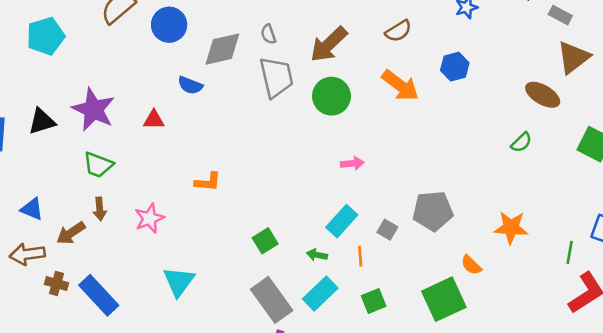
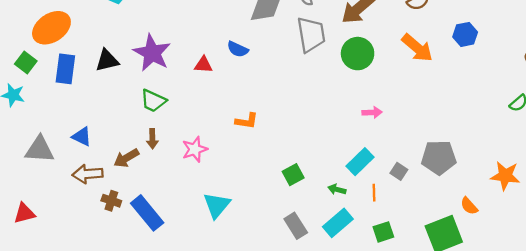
blue semicircle: (190, 85) -> (238, 49), moved
blue triangle: (32, 209) -> (82, 137), moved
gray rectangle: (272, 300) -> (296, 226), size x0.7

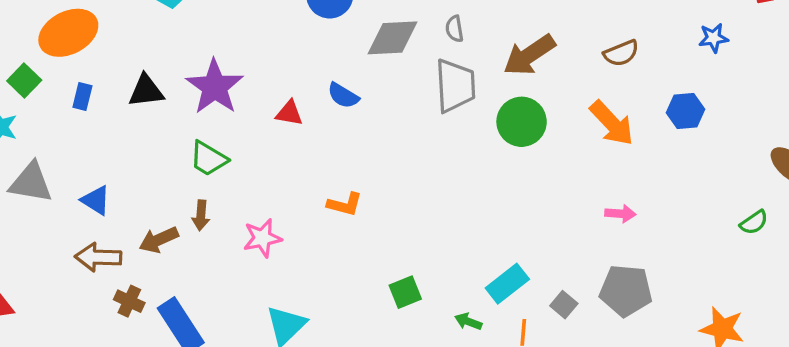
blue rectangle: (65, 69) -> (82, 96), size x0.6
pink arrow: (372, 112) -> (620, 214), moved
gray triangle: (40, 149) -> (31, 183), moved

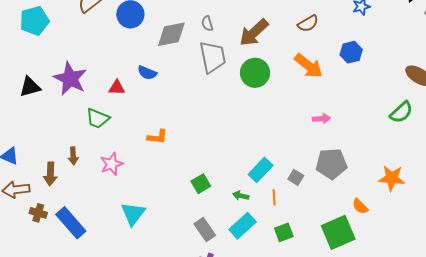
green trapezoid: (208, 159) -> (98, 118), moved
green semicircle: (754, 222) -> (401, 112), size x1.4
brown arrow: (159, 240) -> (50, 174), turned -55

